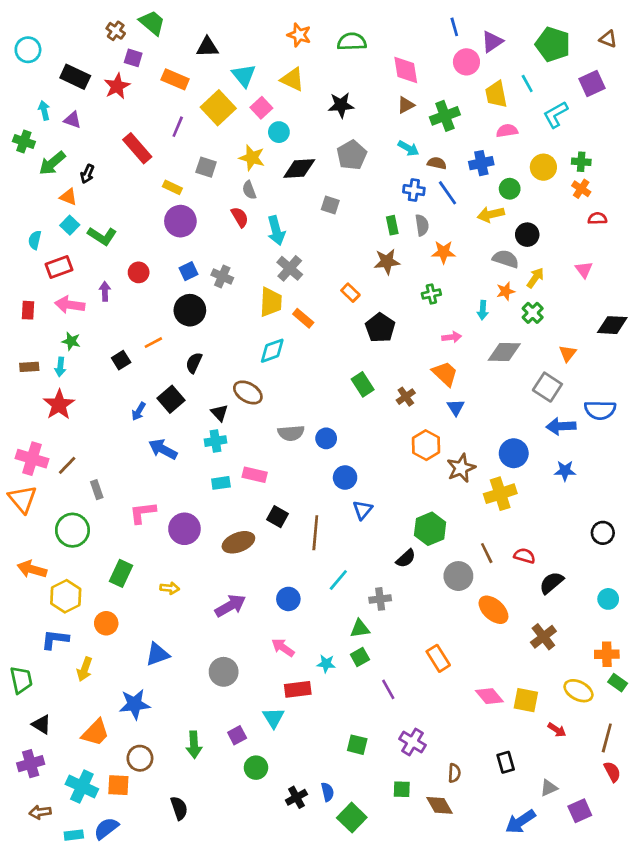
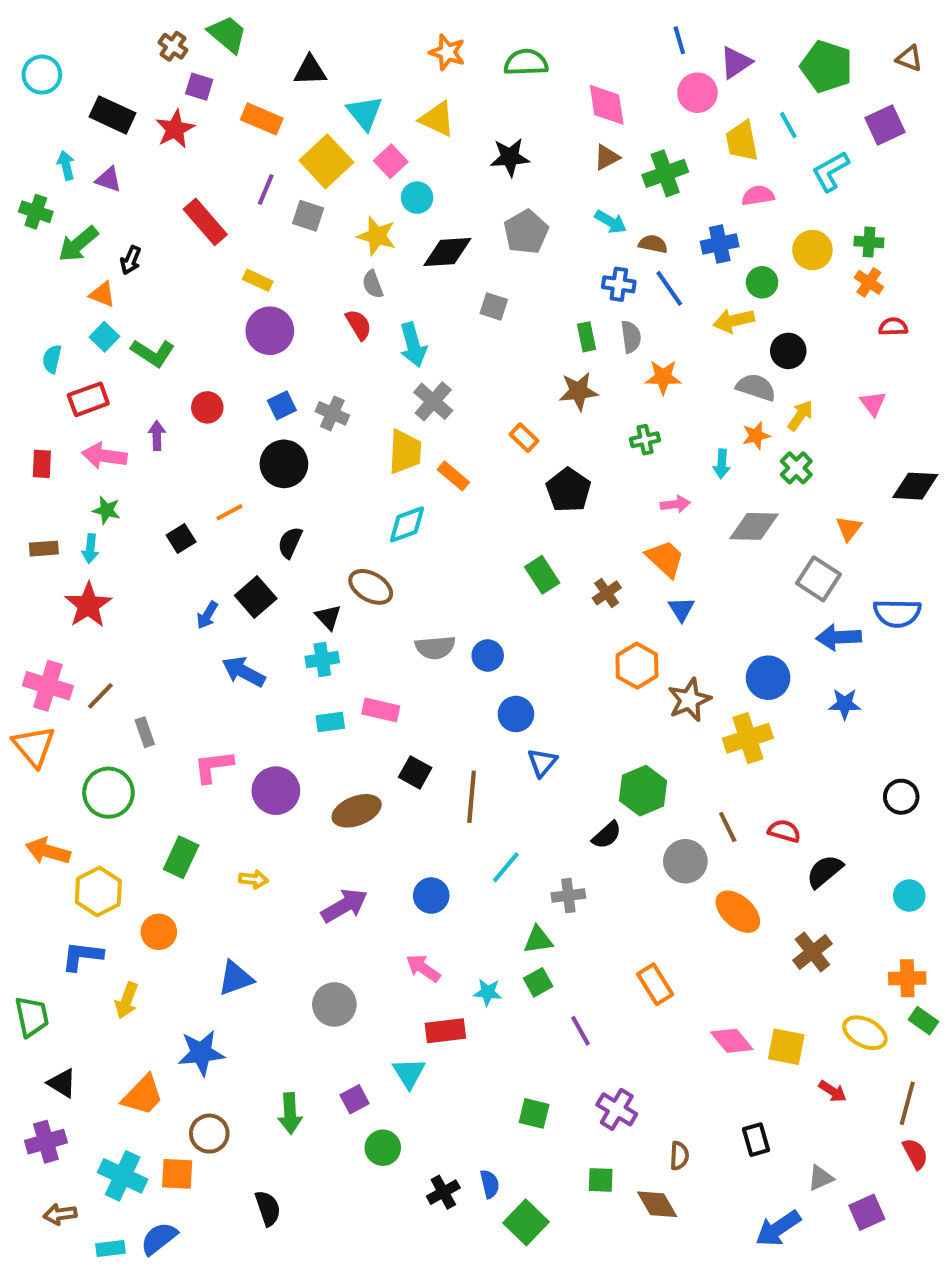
gray square: (206, 167) -> (308, 216), moved

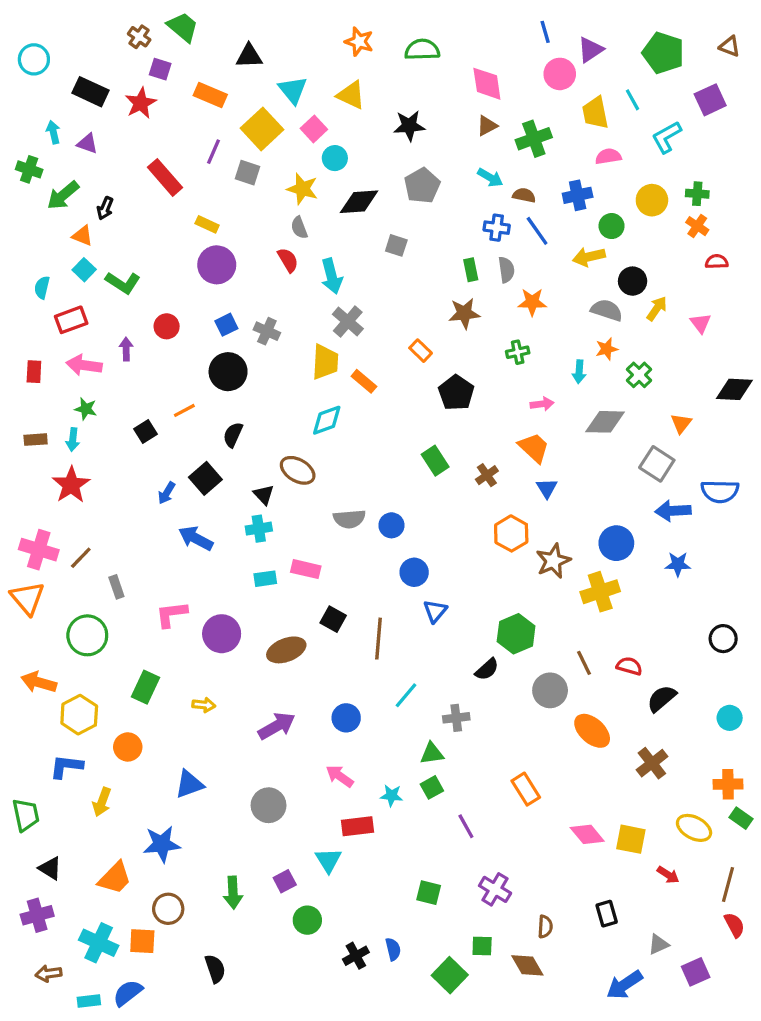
yellow arrow: (800, 415) -> (657, 309), moved
green square: (526, 1222) -> (450, 975), moved

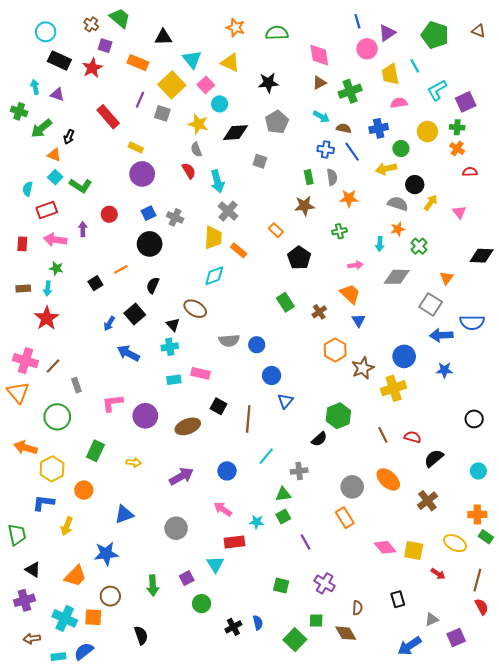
cyan circle: (34, 59) -> (46, 32), moved
purple square: (710, 100) -> (466, 102), moved
gray circle: (550, 690) -> (352, 487), moved

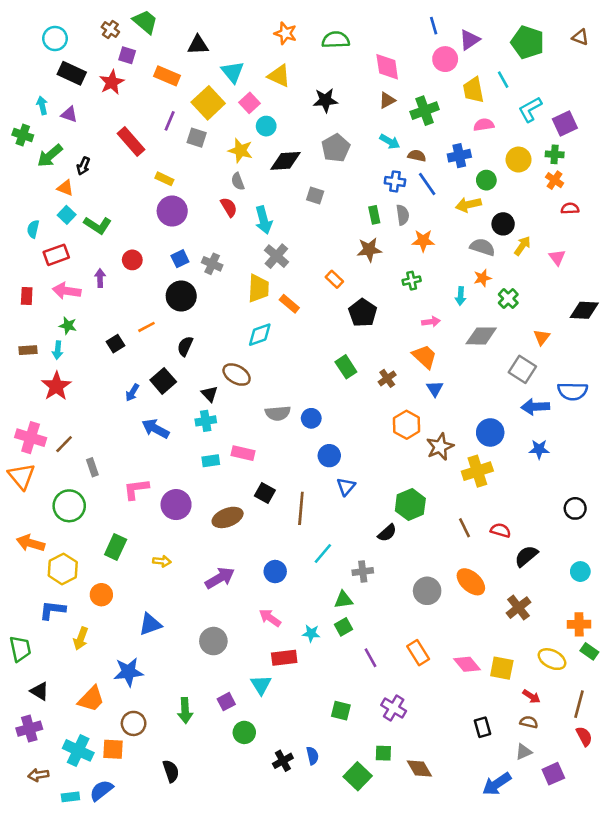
orange rectangle: (345, 518) -> (418, 653), moved
brown semicircle: (357, 608) -> (529, 722), moved, turned -80

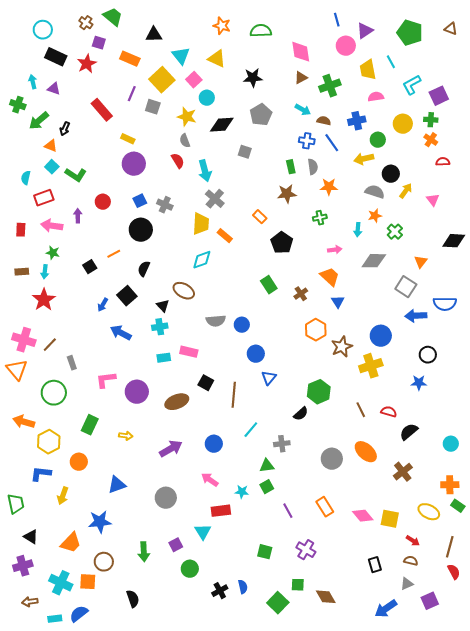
blue star: (539, 449) -> (419, 383), moved
black circle: (575, 508) -> (428, 355), moved

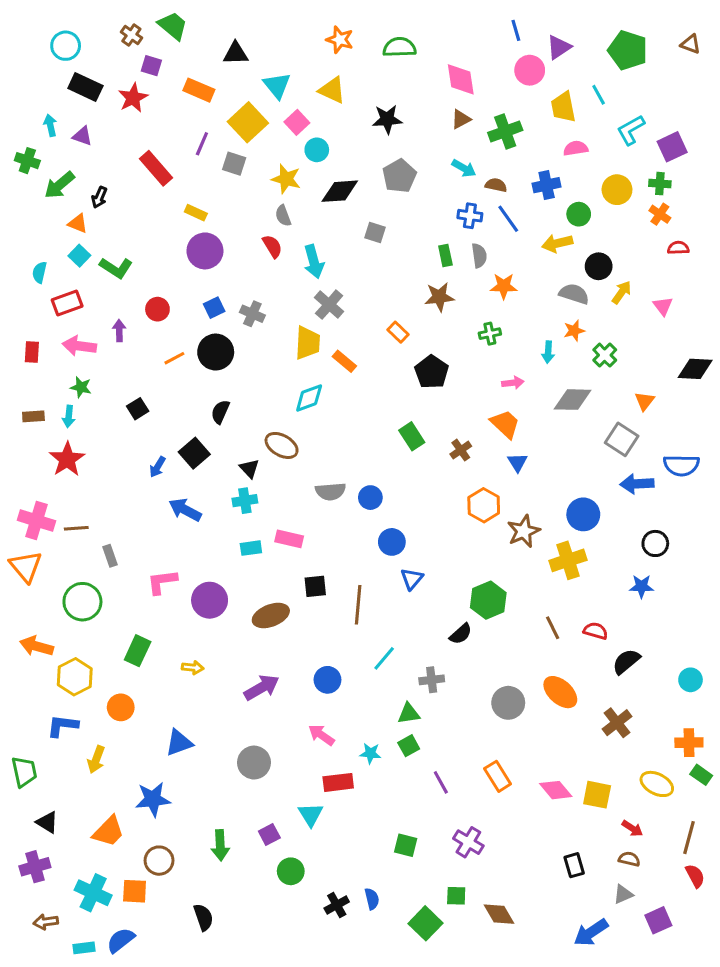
orange line: (114, 254) -> (174, 358), moved
brown line: (50, 345) -> (76, 528), turned 42
black square: (206, 383) -> (315, 586), turned -35

